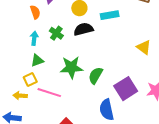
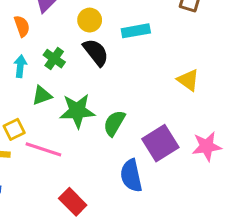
black semicircle: (83, 29) -> (96, 52), turned 66
green triangle: (37, 60) -> (42, 95), moved

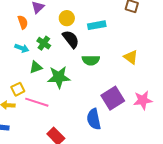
cyan arrow: (20, 66) -> (22, 48), turned 104
green semicircle: (114, 123) -> (91, 60), moved, turned -120

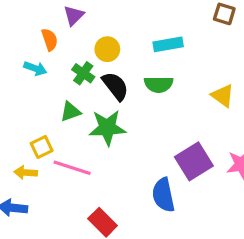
yellow circle: (67, 18) -> (107, 49), moved
black semicircle: (71, 39) -> (115, 86), moved
cyan arrow: (22, 48) -> (35, 68), moved
green semicircle: (91, 60) -> (159, 84), moved

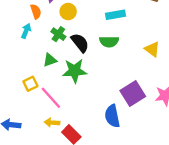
yellow circle: (107, 49) -> (68, 12), moved
cyan arrow: (35, 68) -> (26, 31), turned -88
pink line: (72, 168) -> (51, 98), turned 30
yellow arrow: (26, 173) -> (52, 123), moved

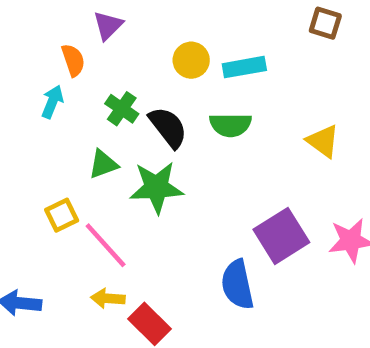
yellow circle: (68, 12) -> (191, 60), moved

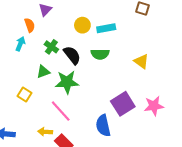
yellow square: (62, 215) -> (24, 95), turned -32
pink line: (106, 245) -> (61, 111), moved

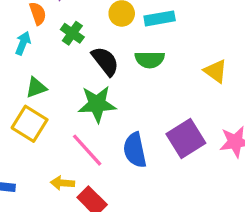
green cross: (51, 47) -> (72, 33), moved
green triangle: (43, 72) -> (36, 88), moved
yellow square: (24, 95) -> (30, 124), size x1.5
blue semicircle: (103, 126) -> (135, 150), moved

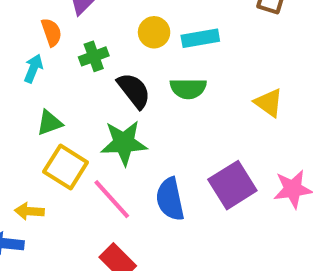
green cross: (72, 33) -> (94, 56), turned 35
yellow square: (30, 124) -> (66, 167), moved
yellow arrow: (62, 183) -> (29, 211), moved

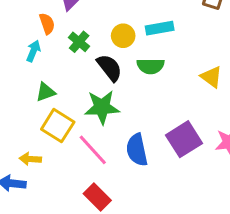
yellow circle: (154, 32) -> (123, 36), moved
green cross: (94, 56) -> (79, 42), turned -30

